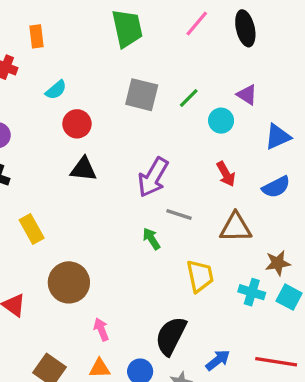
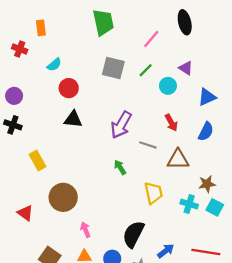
pink line: (197, 23) -> (151, 39), moved
blue semicircle: (276, 187) -> (206, 132), turned -36
gray line: (179, 214) -> (148, 145), moved

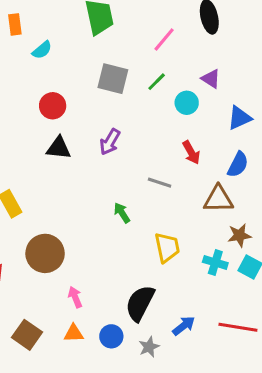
cyan semicircle: (54, 65) -> (42, 50), moved
purple arrow: (121, 125) -> (110, 142), moved, size x0.7
brown triangle: (178, 159) -> (218, 199), moved

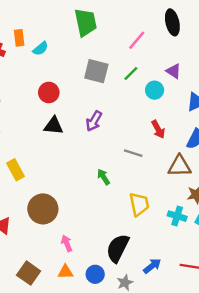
orange rectangle: (15, 24) -> (19, 38), moved

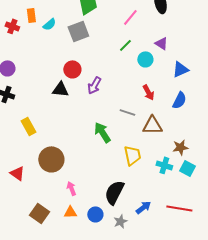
gray square: (96, 71) -> (78, 31), moved, turned -35
red circle: (49, 92) -> (72, 69), moved
brown triangle: (180, 166) -> (152, 125), moved
green arrow: (103, 177) -> (102, 132), size x1.5

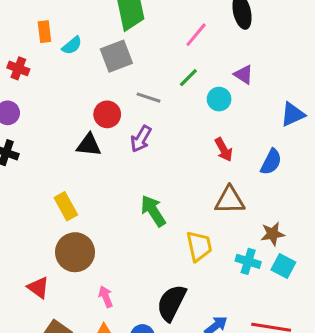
red cross: (12, 26) -> (18, 68), moved
blue triangle: (180, 69) -> (293, 114), moved
gray line: (127, 112) -> (149, 98), moved
yellow rectangle: (28, 126) -> (66, 206), moved
red triangle: (17, 173) -> (38, 287), moved

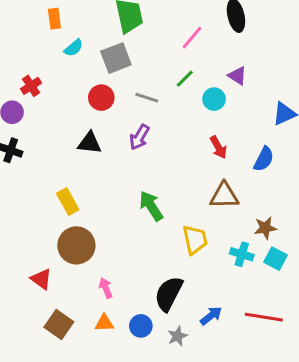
orange rectangle: (44, 32) -> (54, 19), moved
red cross: (18, 68) -> (31, 86), moved, turned 36
red circle: (107, 114) -> (101, 98), moved

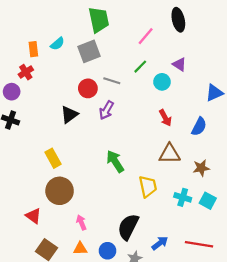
orange rectangle: (54, 19) -> (33, 49), moved
red circle: (101, 98) -> (88, 88), moved
black triangle: (90, 143) -> (69, 115), turned -42
brown star: (265, 228) -> (201, 168), moved

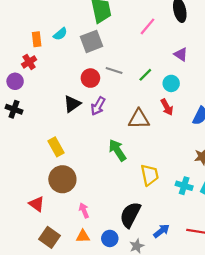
green line: (140, 67) -> (145, 75), moved
cyan circle: (162, 82) -> (171, 83), moved
purple arrow: (106, 110) -> (98, 106), moved
brown triangle: (170, 154) -> (139, 119), moved

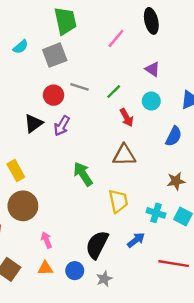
cyan circle: (171, 83) -> (151, 101), moved
red arrow: (167, 107) -> (127, 117), moved
brown triangle: (139, 119) -> (124, 155), moved
blue arrow: (161, 231) -> (136, 240), moved

